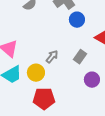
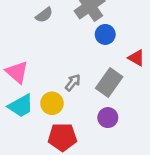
gray rectangle: (80, 57) -> (109, 83), size x1.5
purple circle: (92, 80) -> (108, 118), moved

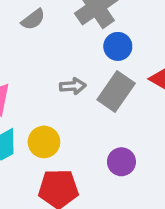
gray arrow: (73, 83) -> (73, 86), moved, turned 48
gray rectangle: (109, 83) -> (116, 91), moved

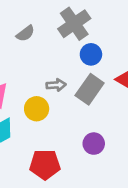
yellow circle: (44, 142) -> (37, 109), moved

